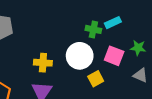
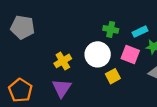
cyan rectangle: (113, 23) -> (140, 32), moved
yellow cross: (43, 63) -> (63, 61), turned -35

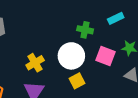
cyan rectangle: (140, 32) -> (116, 18), moved
yellow square: (113, 76) -> (77, 81), moved

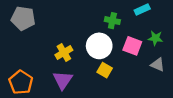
yellow square: (77, 81) -> (105, 70), turned -32

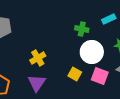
white circle: (99, 46) -> (92, 52), moved
pink square: (132, 46) -> (100, 76), moved

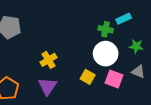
green cross: (82, 29) -> (106, 29), moved

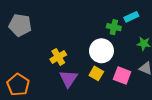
white circle: (106, 54) -> (101, 51), moved
purple triangle: (47, 86) -> (69, 79), moved

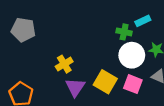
white circle: (101, 51) -> (132, 55), moved
yellow square: (96, 73) -> (105, 82), size x1.5

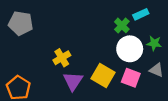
green cross: (124, 32) -> (122, 25), turned 32

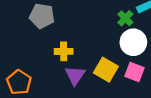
gray pentagon: (21, 23) -> (42, 16), moved
yellow cross: (62, 58) -> (64, 51), turned 30

